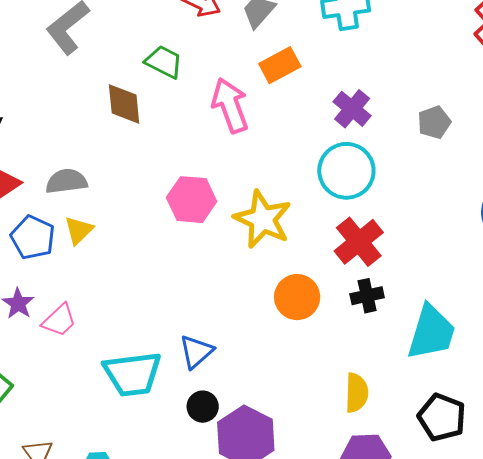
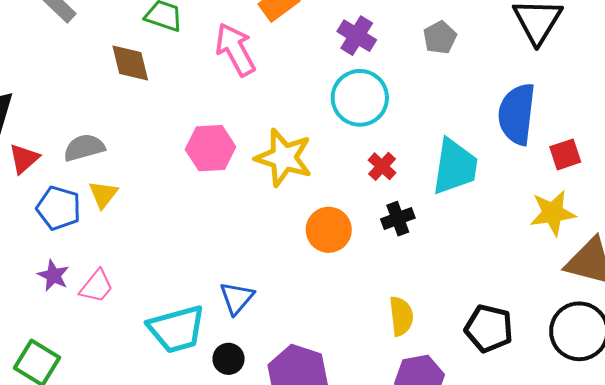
red cross: (359, 242) -> (382, 166), size x0.6
cyan trapezoid: (431, 332) -> (455, 167), moved
black circle: (203, 407) -> (229, 359), moved

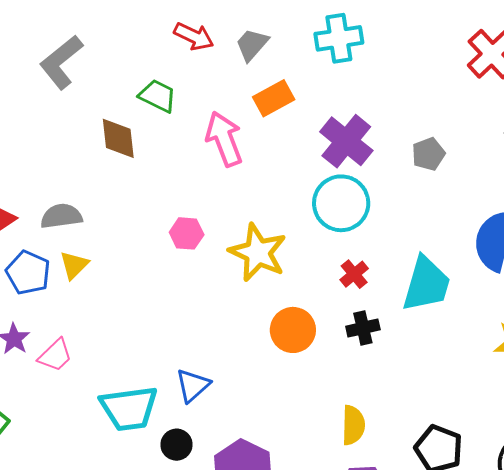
purple cross: (357, 36) -> (346, 141), size x1.4
pink hexagon: (211, 148) -> (187, 233), size x0.7

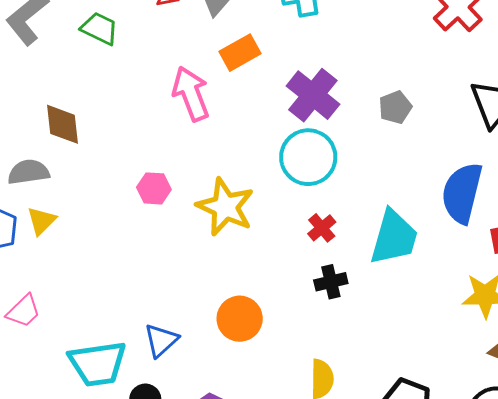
green trapezoid: (158, 96) -> (100, 29), moved
brown diamond: (118, 138) -> (63, 124), moved
orange circle: (293, 330) -> (240, 319), moved

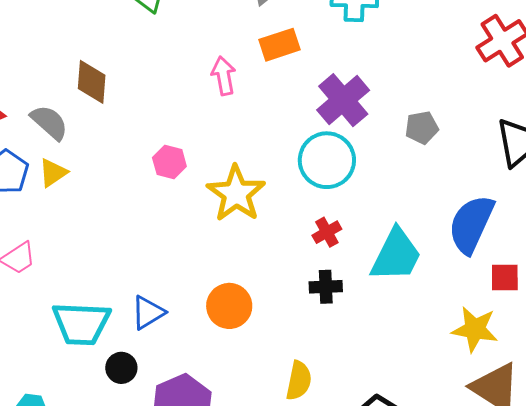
pink arrow: (191, 94) -> (224, 76), size x0.7
gray semicircle: (28, 172) -> (49, 122), turned 39

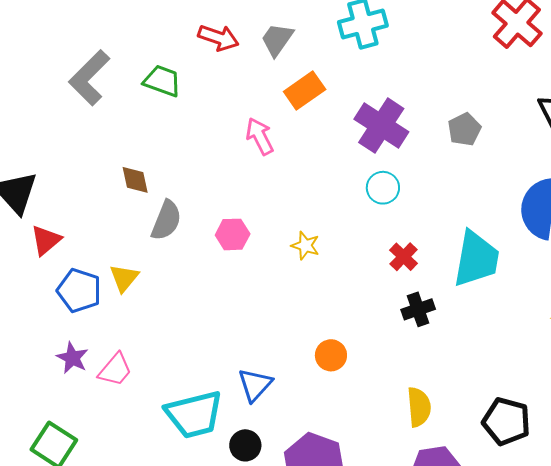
brown diamond: (92, 82) -> (135, 180), size x0.7
gray semicircle: (49, 122) -> (166, 220), moved, turned 87
cyan circle: (327, 160) -> (383, 188), size x0.6
yellow star: (236, 194) -> (305, 246), size x0.5
orange circle: (229, 306) -> (331, 355), size x0.7

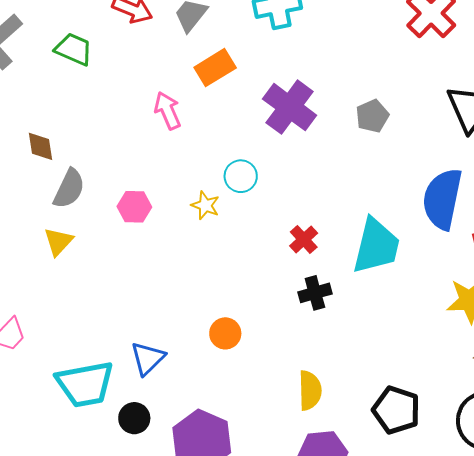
cyan circle: (383, 188) -> (241, 176), moved
yellow star: (305, 246) -> (205, 205), moved
yellow triangle: (124, 278) -> (58, 241), moved

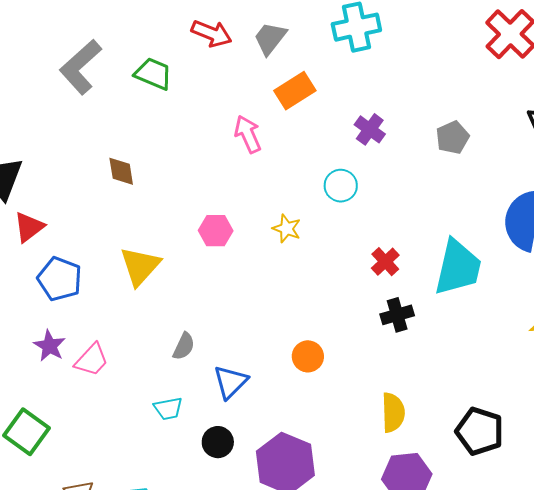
purple cross: (290, 107) -> (370, 129), size x0.6
cyan circle: (241, 176) -> (341, 186), moved
gray semicircle: (69, 189) -> (184, 346), moved, size x0.7
yellow triangle: (58, 241) -> (140, 266), size x1.4
cyan trapezoid: (85, 384) -> (168, 409), size x0.5

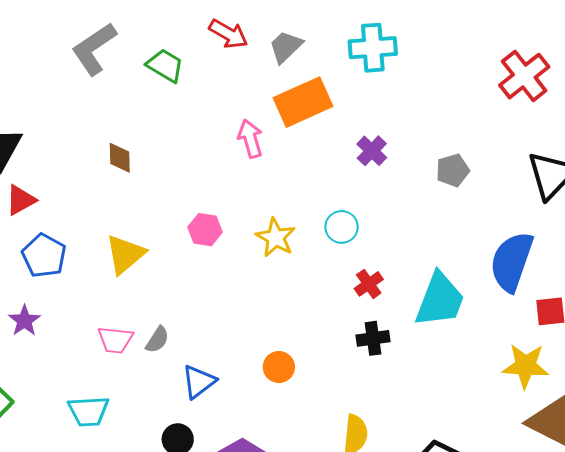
orange rectangle: (295, 91) -> (303, 102), size x1.4
cyan circle: (341, 186) -> (342, 227), moved
yellow star: (287, 229) -> (276, 238), size x1.4
pink trapezoid: (92, 360) -> (115, 340), moved, turned 45
cyan trapezoid: (168, 409) -> (88, 411), moved, size x1.4

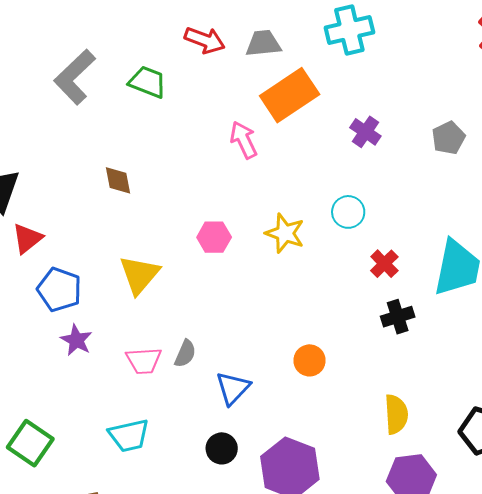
gray trapezoid: (286, 47) -> (263, 43), turned 48
purple star: (24, 321) -> (76, 340), moved

